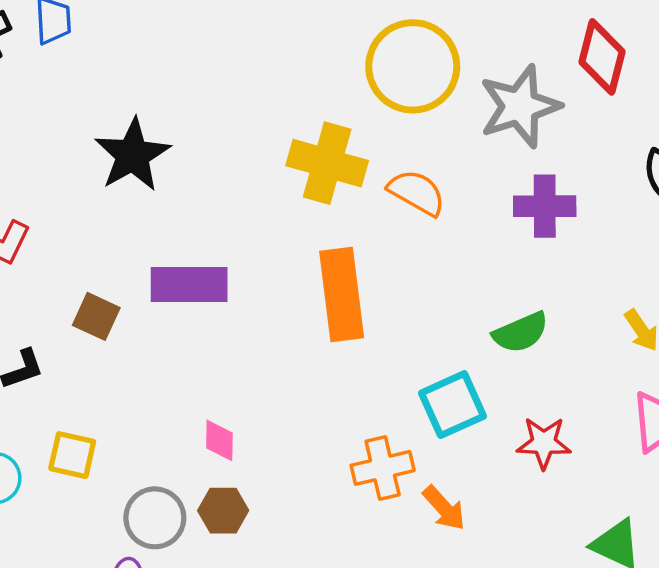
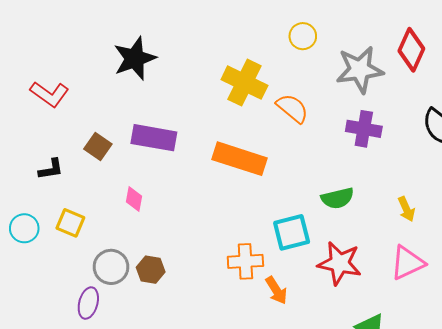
yellow circle: (413, 66) -> (303, 36), size x0.5
orange rectangle: (342, 295) -> (240, 159), turned -75
pink diamond: (219, 440) -> (134, 199), moved
red star: (544, 443) -> (340, 263), size x1.4

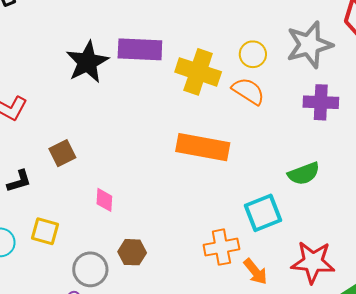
yellow circle: (303, 36) -> (253, 54), moved
purple rectangle: (154, 138) -> (140, 49), moved
brown square: (98, 147) -> (62, 153), turned 36
red star: (340, 263) -> (313, 262), moved
brown hexagon: (151, 270) -> (132, 252), moved

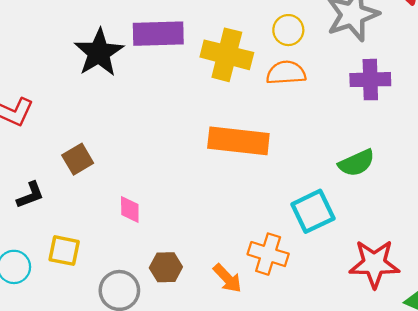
orange semicircle: (248, 91) -> (286, 73), turned -32
orange cross: (221, 247) -> (268, 254), turned 32
orange arrow: (255, 272) -> (227, 278), moved

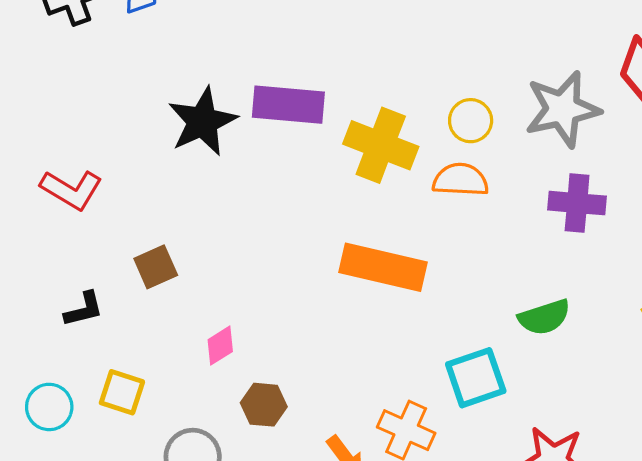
pink diamond: (130, 210) -> (220, 346), turned 52
brown hexagon: (166, 267) -> (264, 405), moved

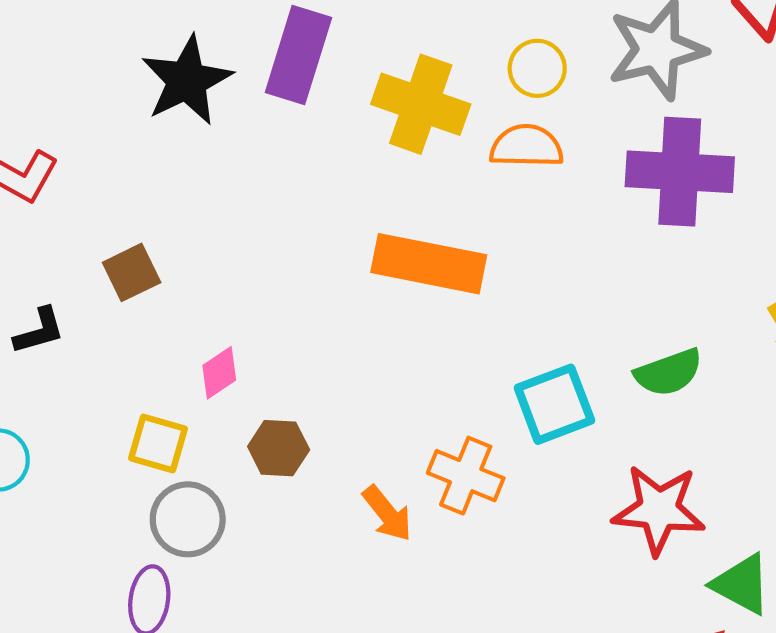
purple rectangle: (288, 105) -> (298, 55), turned -76
purple cross: (577, 203) -> (680, 172), size x1.4
green semicircle: (544, 317) -> (669, 372), moved
yellow square: (122, 392) -> (158, 444), moved

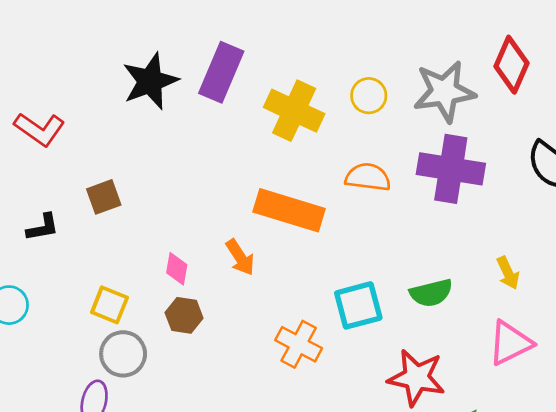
orange semicircle: (526, 146) -> (368, 177), moved
pink diamond: (219, 373) -> (177, 269), moved, turned -52
orange arrow: (387, 514) -> (240, 257), moved

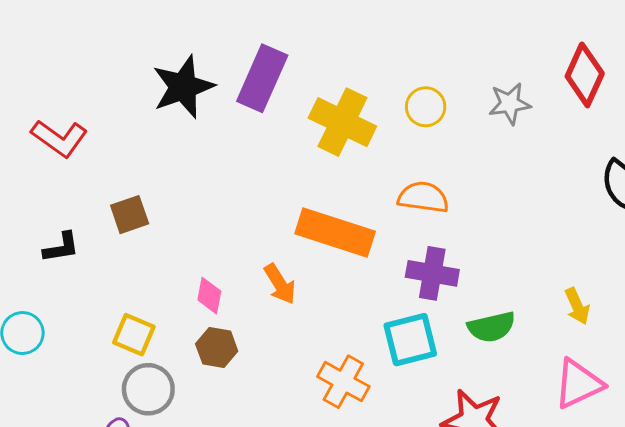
gray star: (444, 92) -> (510, 104), size x0.6
purple cross: (451, 169) -> (432, 273), moved, size x0.7

